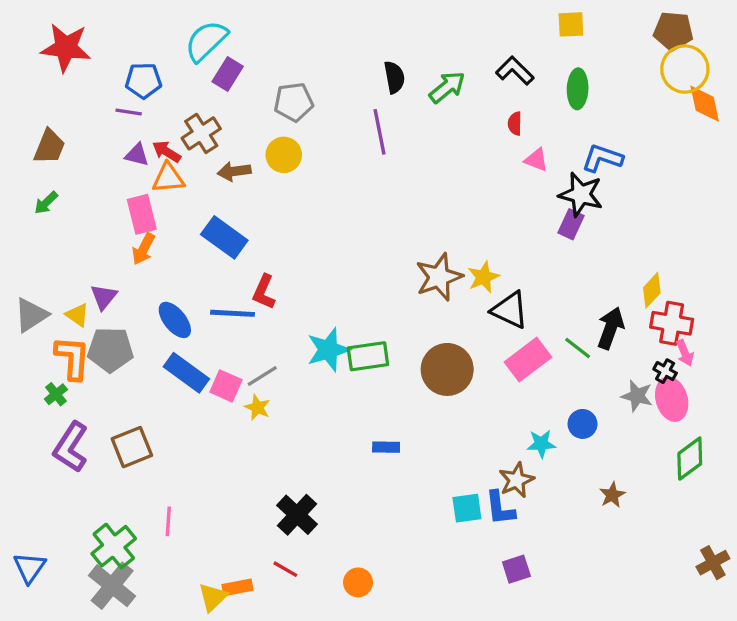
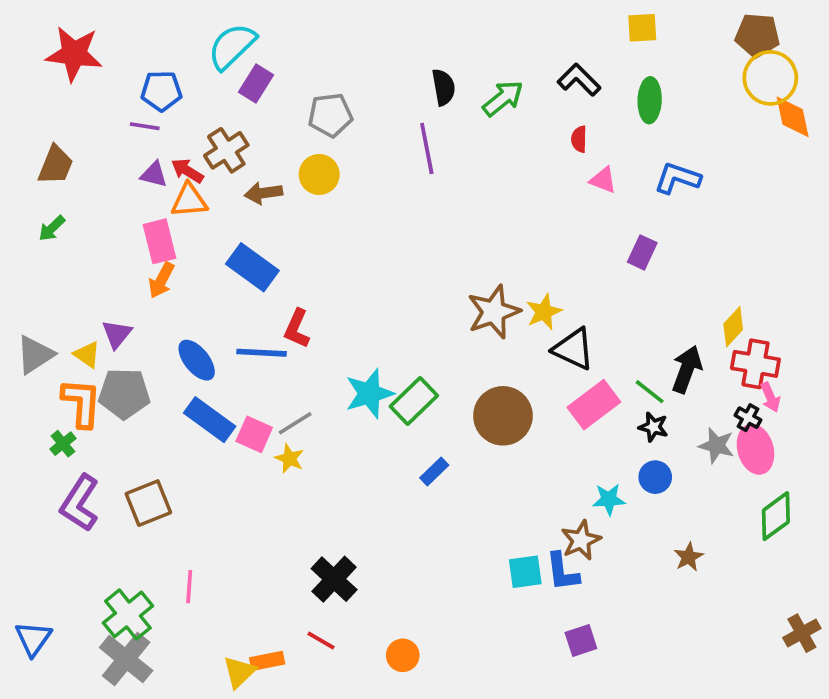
black star: (581, 194) -> (653, 427), moved, size x0.6
green rectangle: (368, 356) -> (414, 401), turned -36
blue rectangle: (386, 447) -> (434, 472), moved, turned -45

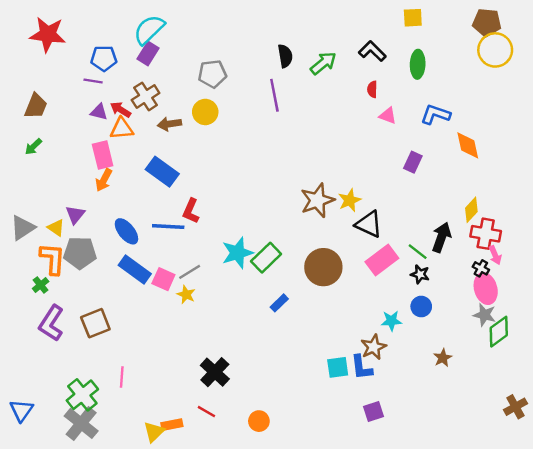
purple rectangle: (256, 83) -> (148, 54), moved
orange diamond: (793, 117) -> (468, 145), moved
gray star: (716, 446) -> (484, 315), moved

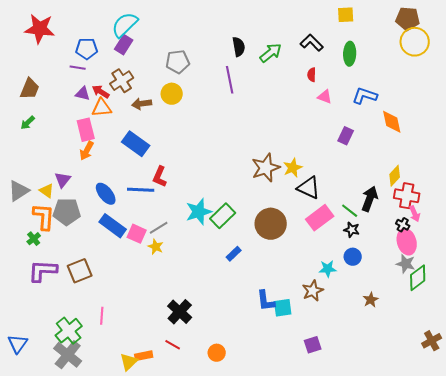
purple L-shape: (51, 323) -> (43, 271), turned 60
blue L-shape: (362, 367) -> (266, 301), moved

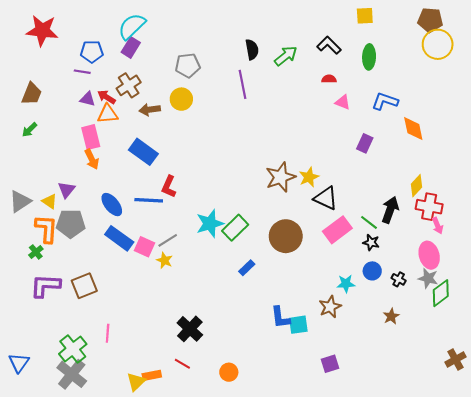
red semicircle: (312, 75) -> (329, 79), turned 88
orange arrow: (87, 151) -> (92, 159), turned -54
black cross: (403, 225) -> (399, 279), moved

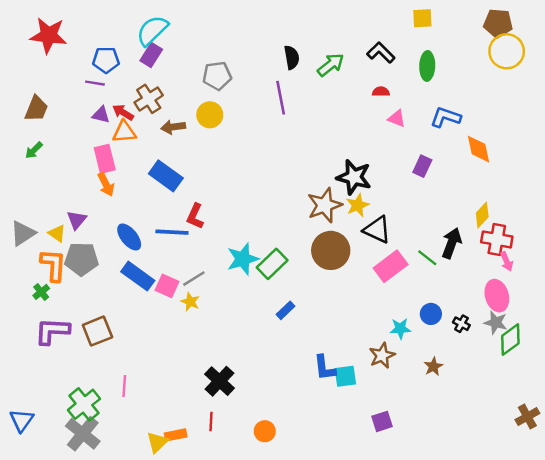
brown circle: (286, 236) -> (331, 250), moved
black star: (371, 242) -> (354, 177), moved, size x1.8
brown star: (391, 316) -> (433, 366), moved
red line: (182, 364) -> (211, 421), turned 63

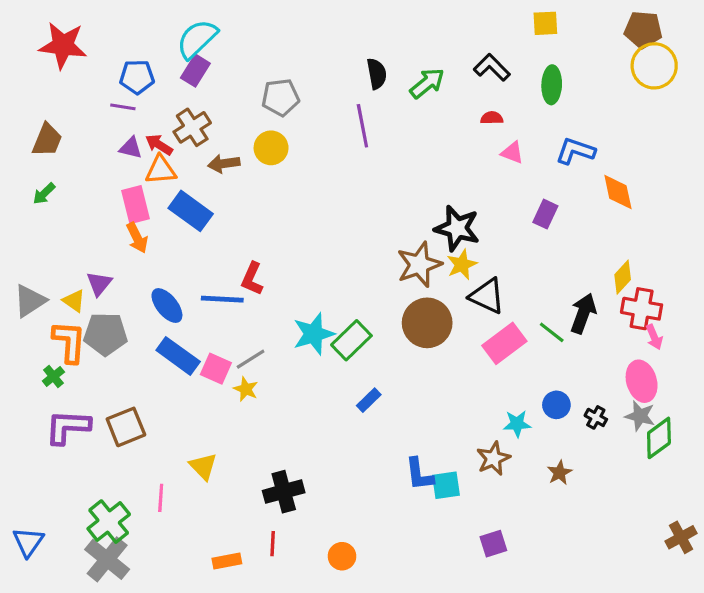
blue rectangle: (166, 176) -> (191, 211), moved
black cross: (220, 381) -> (284, 492), turned 32
yellow triangle: (157, 442) -> (203, 466), moved, turned -30

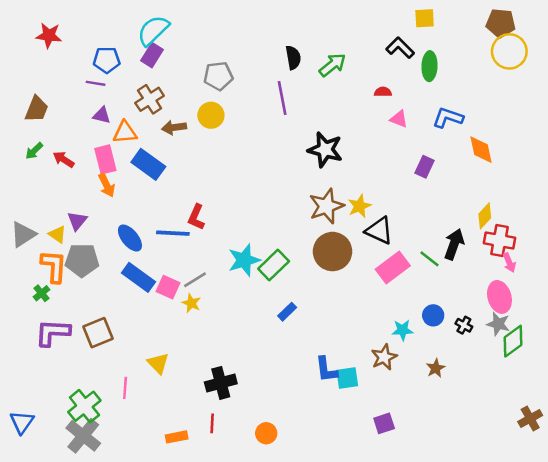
red star: (63, 45) -> (49, 35), size x0.7
black L-shape: (492, 67) -> (400, 48), moved
red arrow: (159, 145) -> (64, 159), moved
black star: (457, 228) -> (325, 150), moved

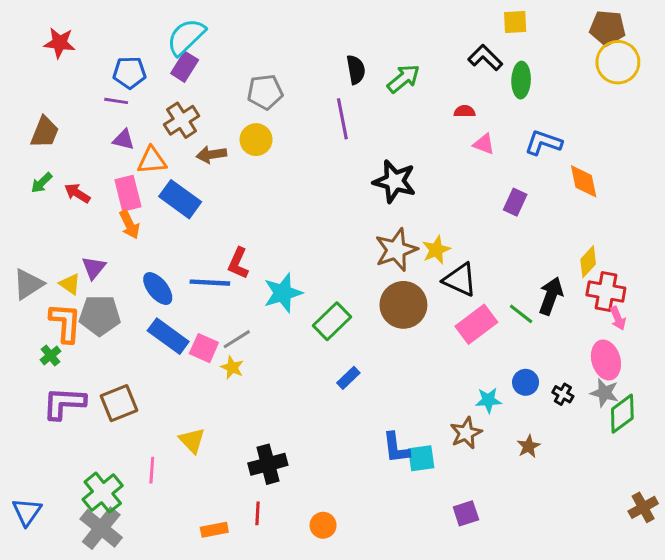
cyan star: (244, 260) -> (283, 293), moved

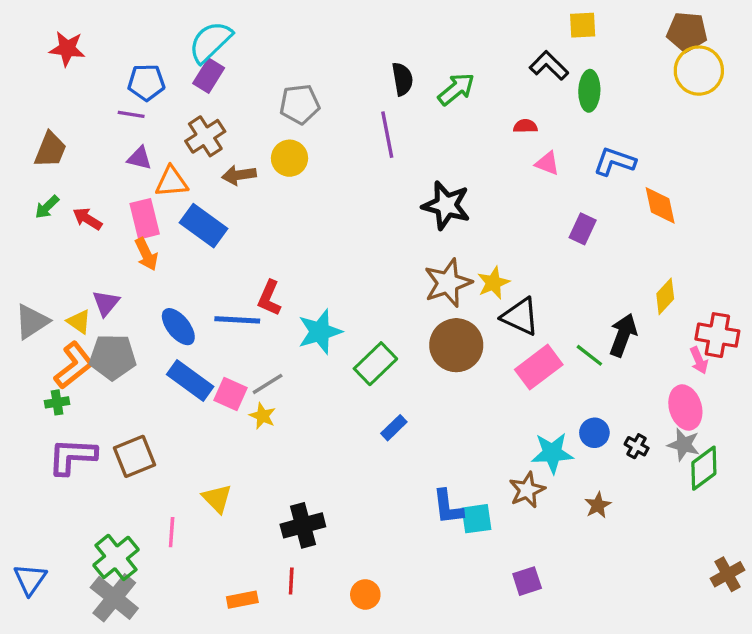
red cross: (606, 291) -> (717, 335), moved
orange L-shape: (65, 323) -> (74, 365), turned 48
green cross: (51, 356) -> (57, 402), turned 30
cyan star: (488, 400) -> (552, 453), size x1.4

